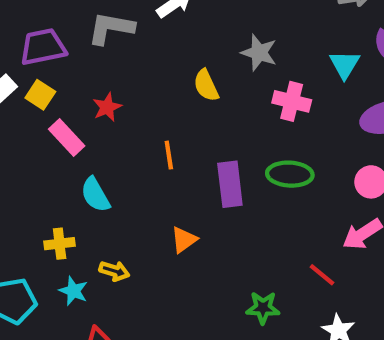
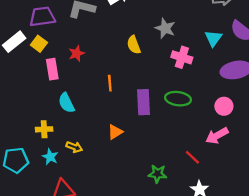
pink rectangle: (67, 138) -> (52, 69), turned 30

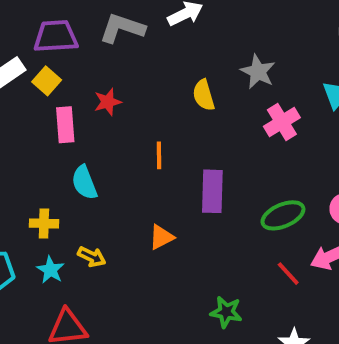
pink cross: (182, 57) -> (282, 122), turned 36
green ellipse: (178, 99) -> (283, 215), moved, turned -35
red line: (192, 157) -> (288, 274), moved

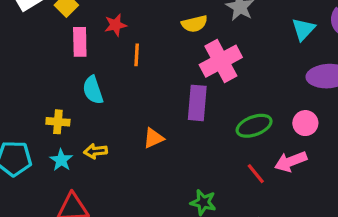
yellow semicircle: (204, 95) -> (194, 24), turned -90
pink cross: (282, 122) -> (221, 61), moved, size x1.4
orange line: (159, 155) -> (137, 55), moved
yellow arrow: (92, 257) -> (96, 151), turned 145

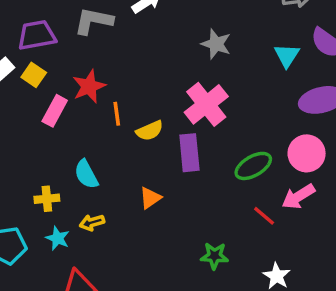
yellow semicircle: (194, 24) -> (150, 131), moved
red star: (115, 25) -> (89, 86), size x1.4
pink rectangle: (80, 42) -> (55, 111), turned 40
cyan semicircle: (93, 90) -> (86, 174), moved
pink circle: (305, 123) -> (307, 153), size x1.4

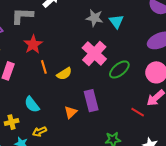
cyan triangle: (287, 55) -> (116, 21), moved
red star: (89, 86) -> (33, 44), moved
purple rectangle: (189, 153) -> (91, 101), moved
green ellipse: (253, 166) -> (119, 70), moved

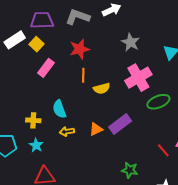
gray star: (94, 18) -> (131, 42), moved
purple rectangle: (91, 101) -> (120, 124), turned 50
yellow arrow: (39, 132) -> (67, 131), moved

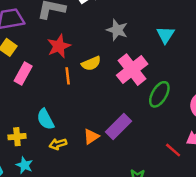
yellow semicircle: (102, 88) -> (91, 63), moved
green ellipse: (158, 102) -> (159, 94), turned -30

